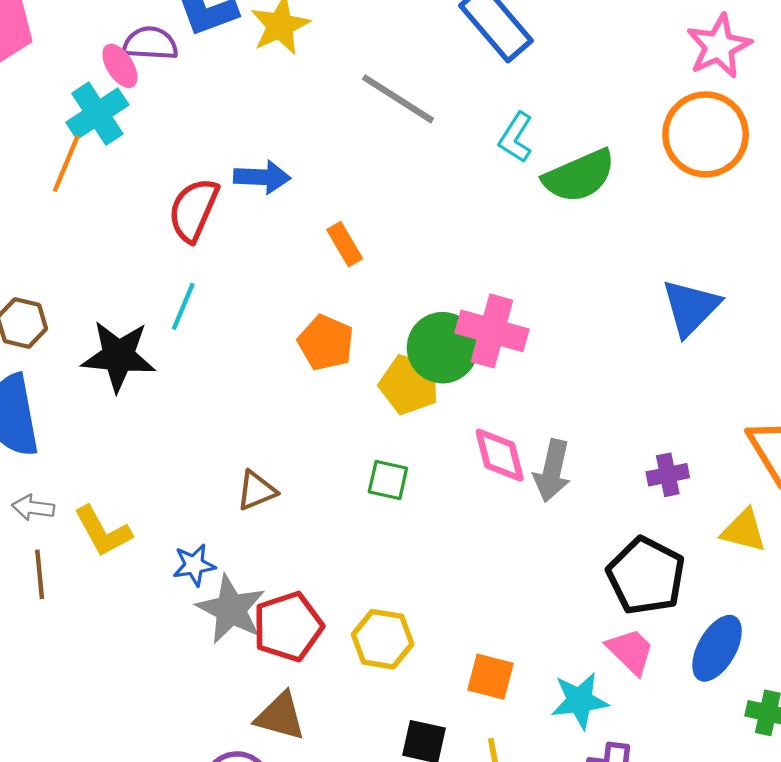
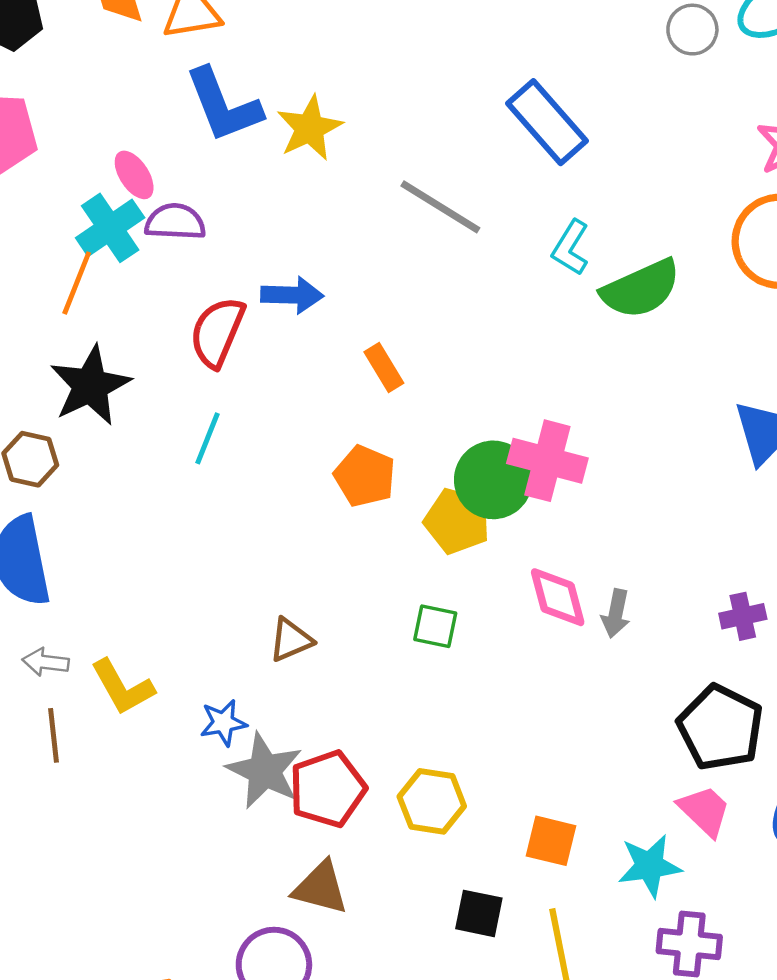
purple semicircle: (150, 43) -> (175, 222), moved
black star: (119, 356) -> (90, 386), moved, turned -30
gray arrow: (552, 471) -> (616, 614), size x0.7

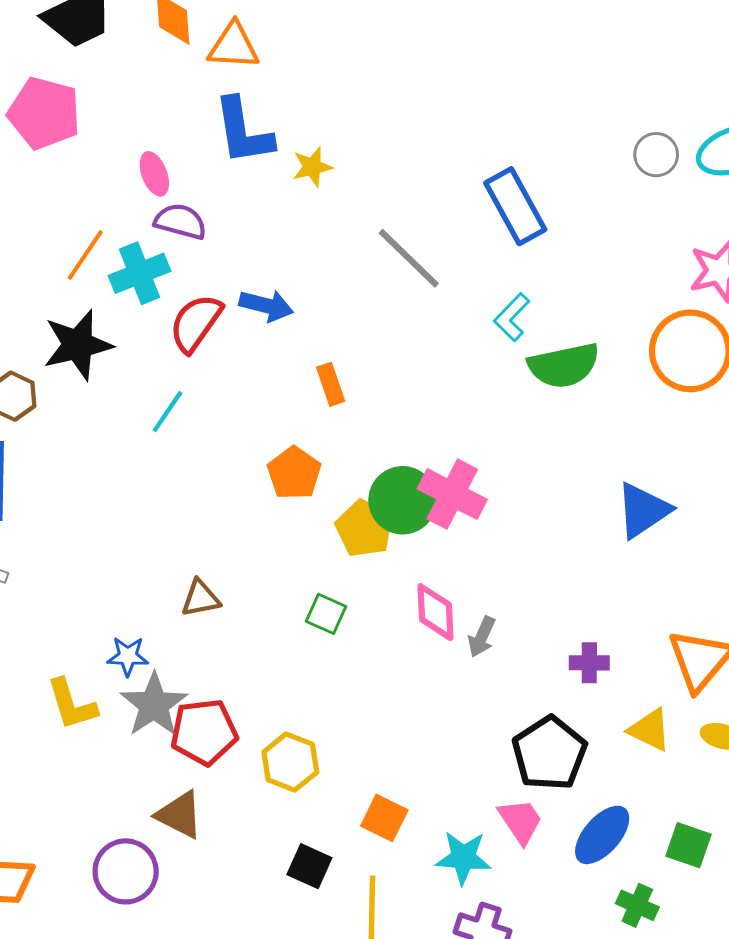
yellow star: (310, 128) -> (312, 167), size x0.7
cyan cross: (110, 228) -> (140, 273), moved
yellow L-shape: (122, 687) -> (72, 704), moved

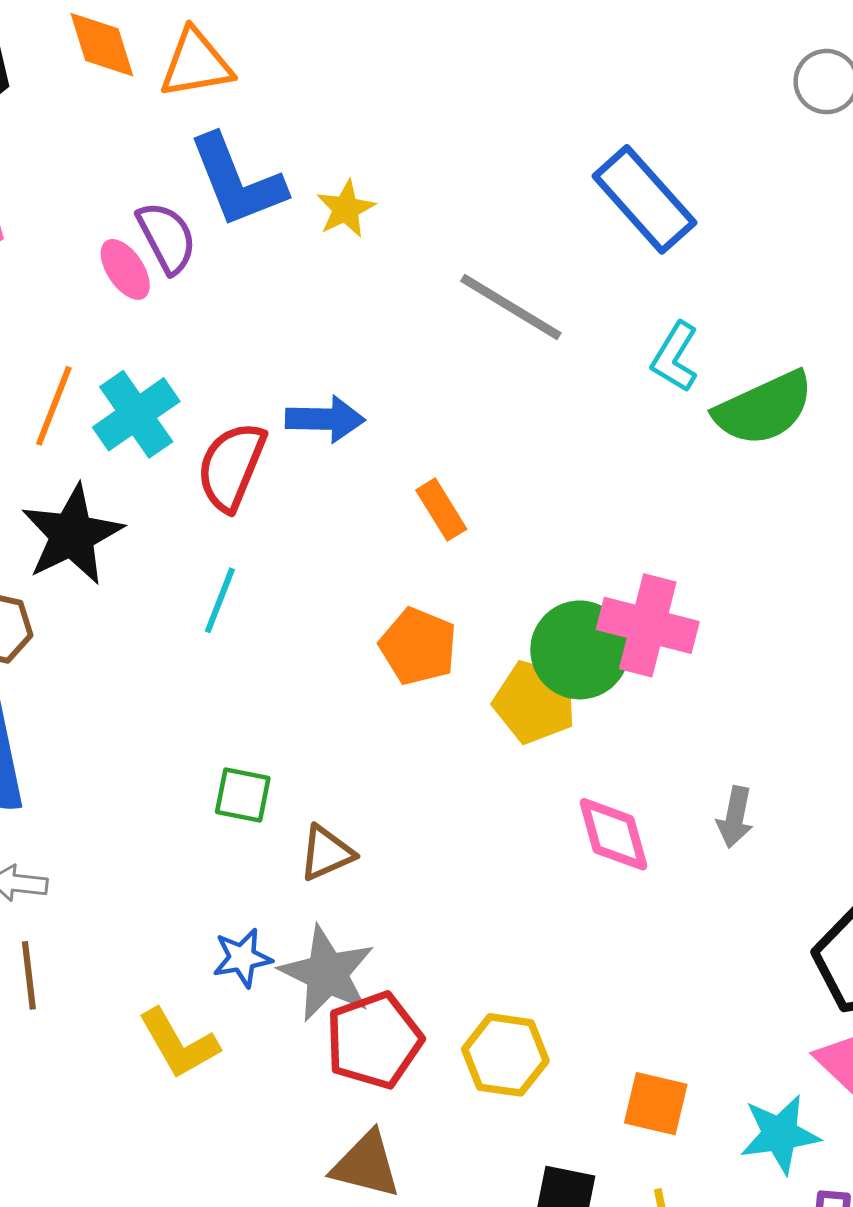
purple semicircle: (180, 221) -> (167, 237), moved, turned 60
pink diamond: (435, 612) -> (614, 834), moved
green square: (326, 614) -> (243, 795), moved
gray star: (154, 705) -> (327, 973), moved

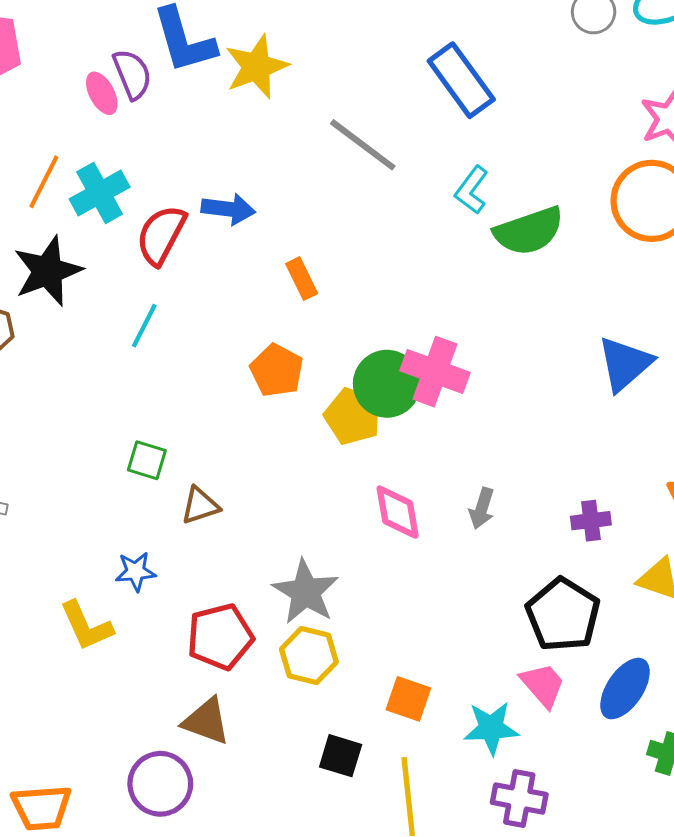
yellow star: (346, 209) -> (256, 67), size x1.6
gray star: (327, 973) -> (306, 592), moved

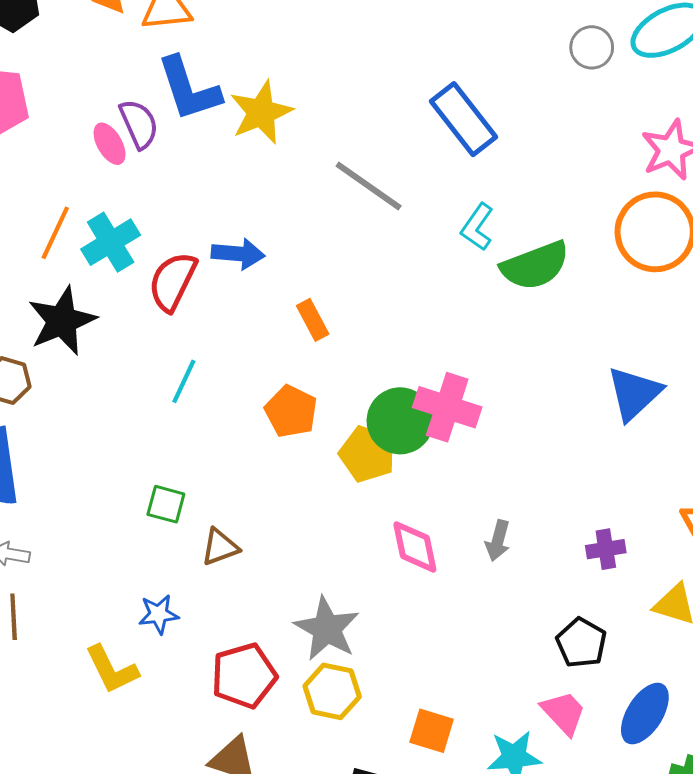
cyan line: (144, 326) -> (184, 381), moved
black pentagon: (563, 615) -> (581, 643), size x0.7

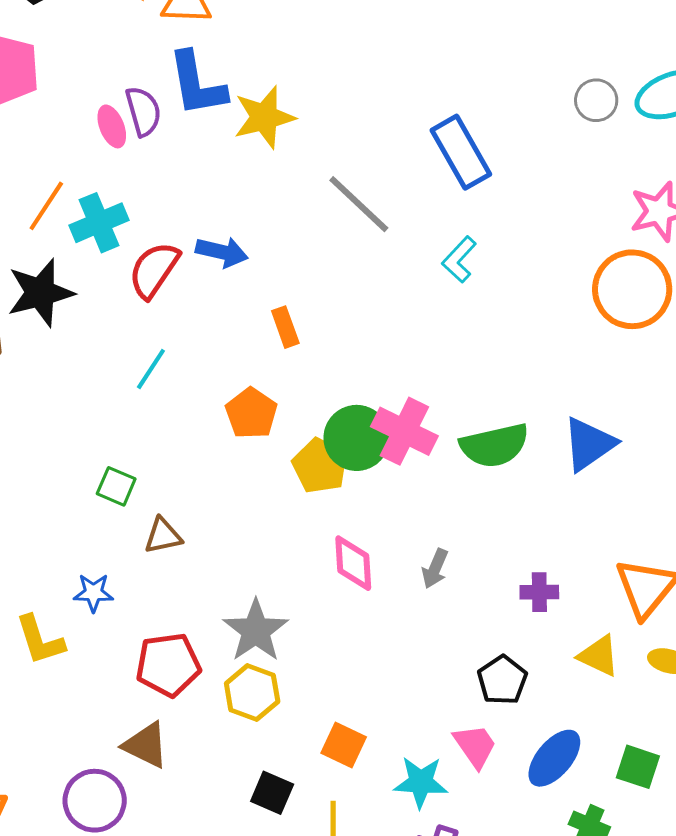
green semicircle: (535, 266) -> (494, 445), moved

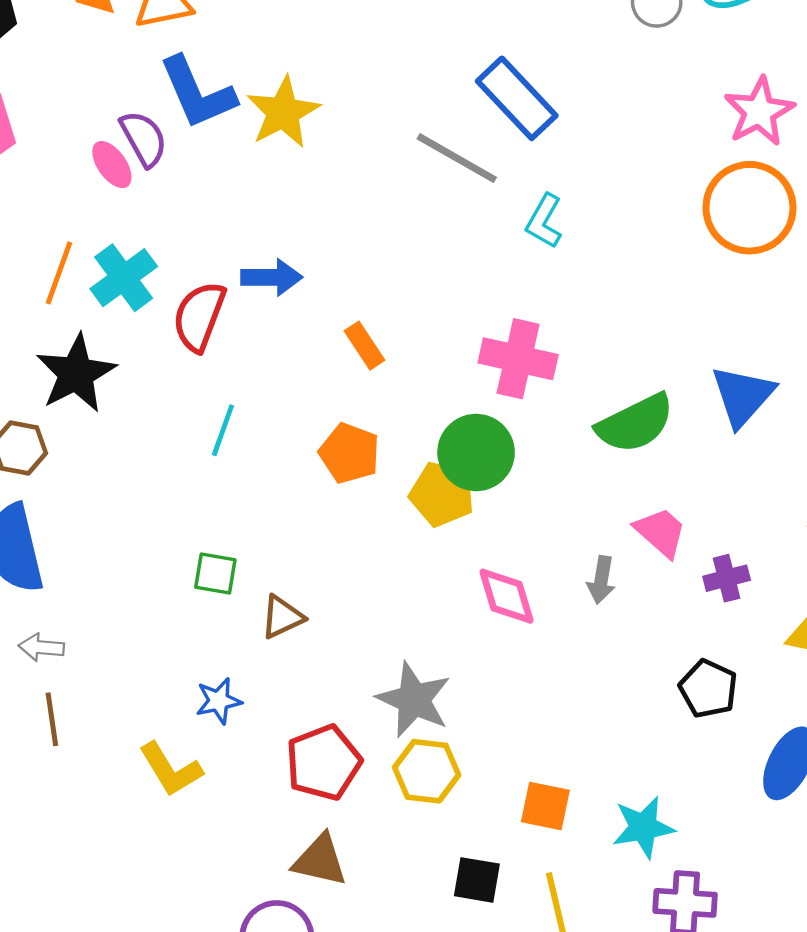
gray line: (359, 204) -> (457, 158), moved
pink cross: (404, 431) -> (518, 359), moved
pink trapezoid: (475, 746) -> (661, 532), moved

